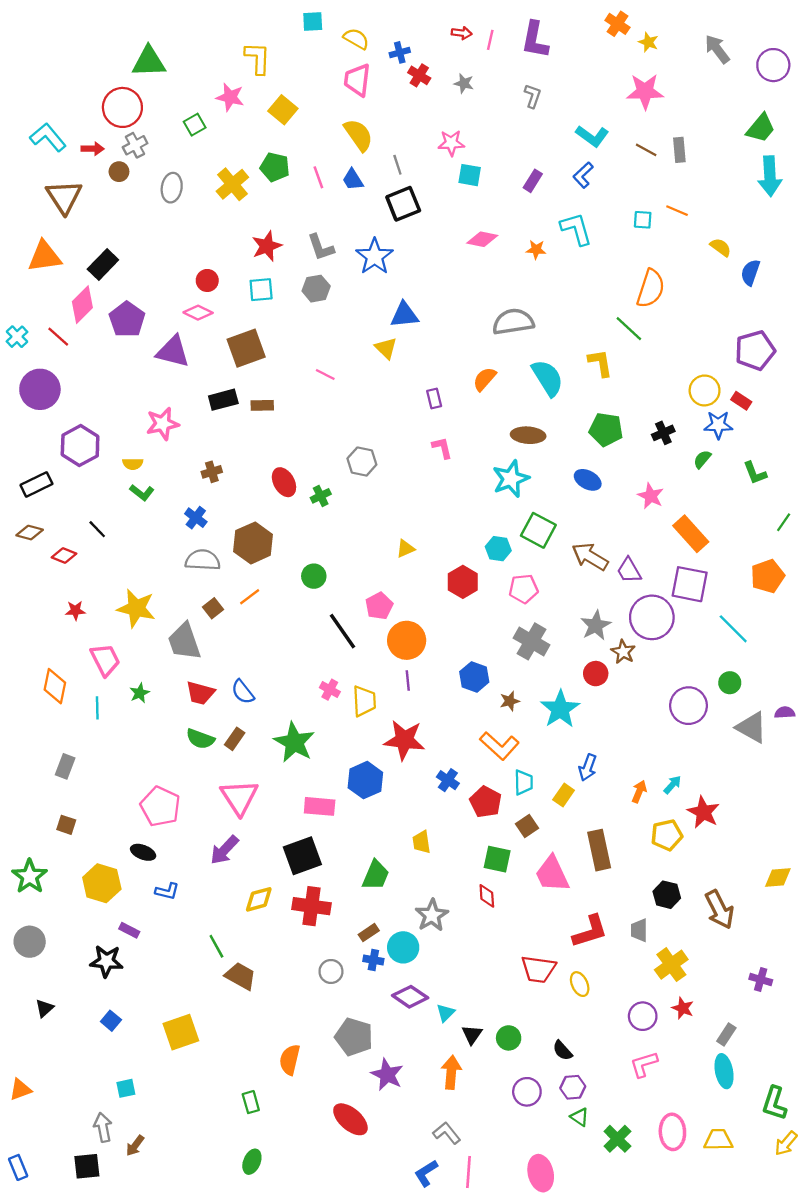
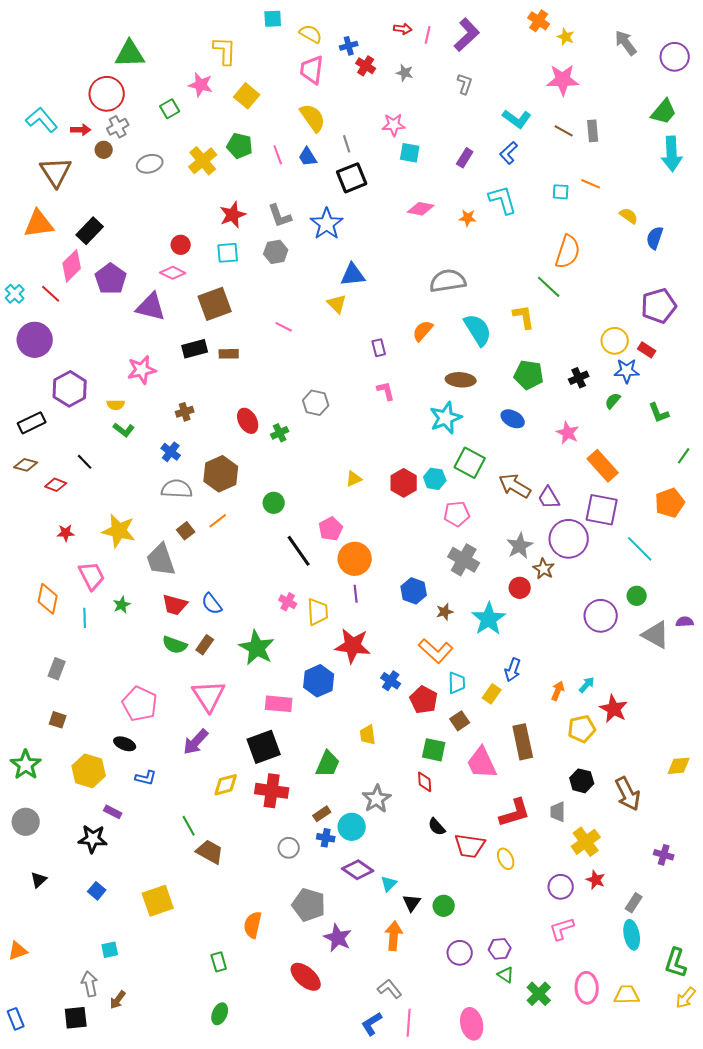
purple L-shape: (535, 40) -> (467, 35), turned -144
gray ellipse: (172, 188) -> (150, 164), turned 65
red hexagon: (463, 582) -> (404, 483), moved
black semicircle: (562, 1051) -> (437, 827), moved

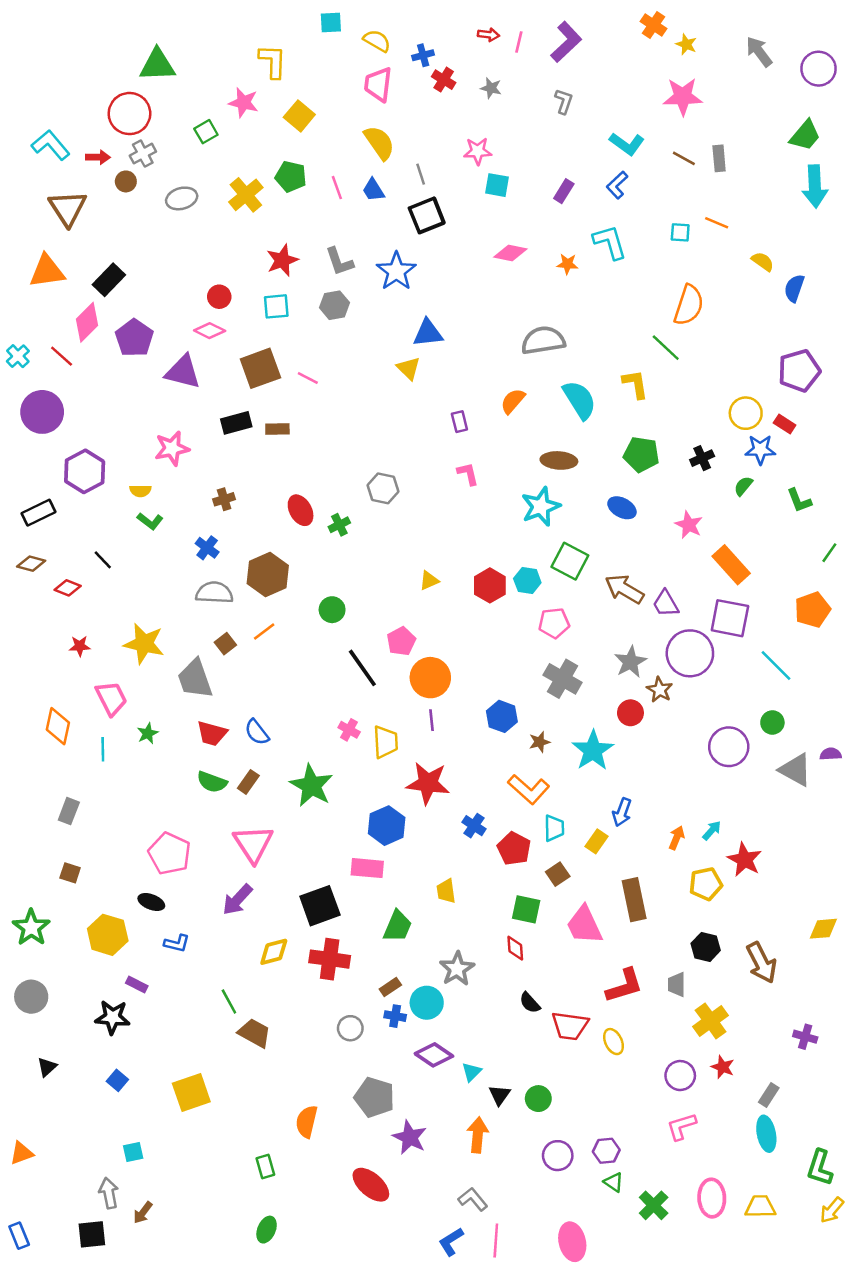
pink line: (284, 327) -> (308, 378), moved
pink rectangle: (279, 704) -> (367, 868), moved

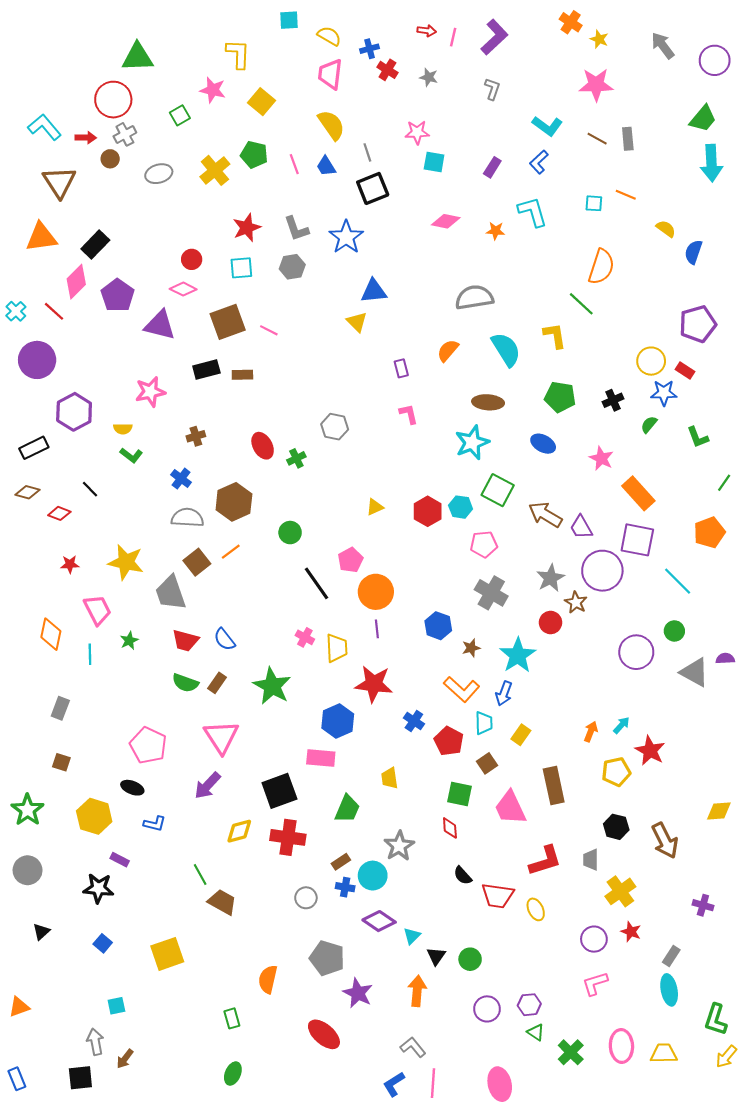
brown square: (225, 644) -> (197, 562), size x1.4
blue arrow: (622, 812) -> (504, 693), moved

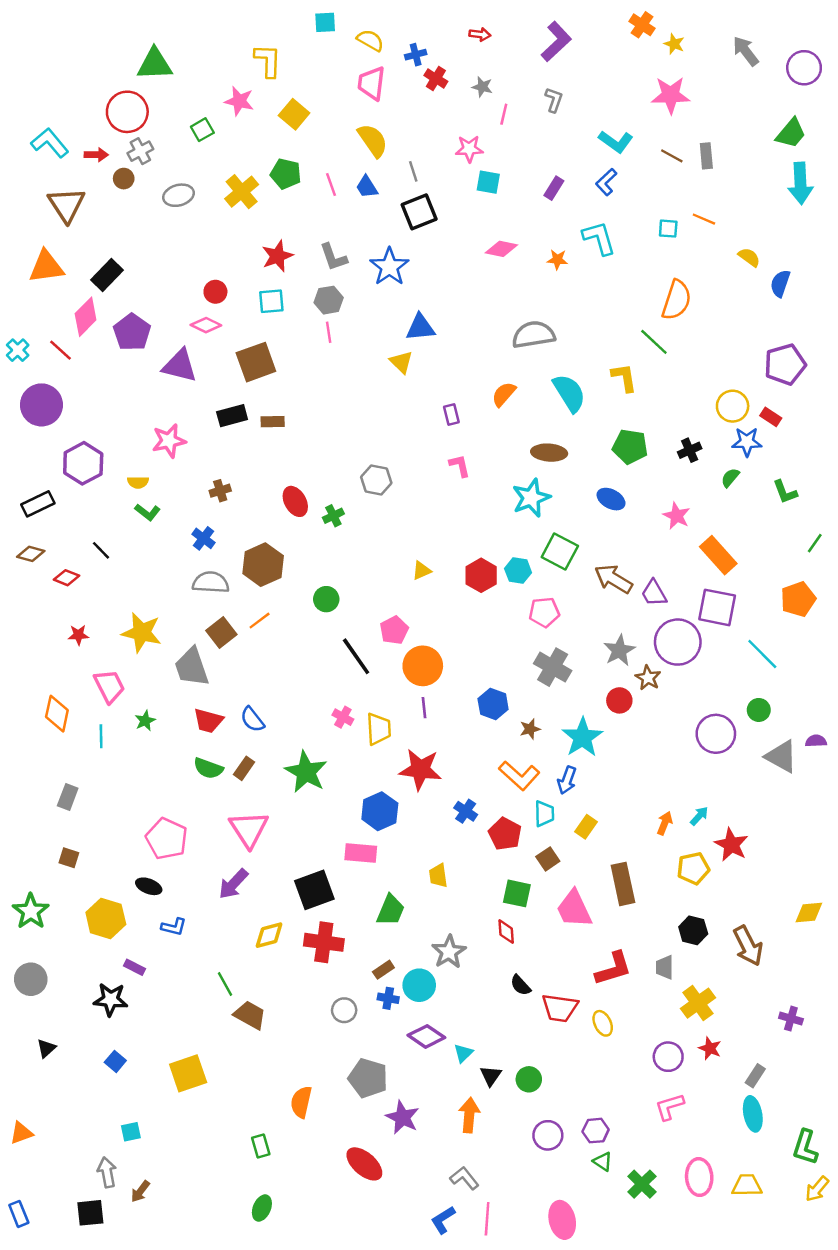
pink line: (453, 37) -> (504, 114), moved
pink line: (269, 330) -> (329, 332), moved, turned 54

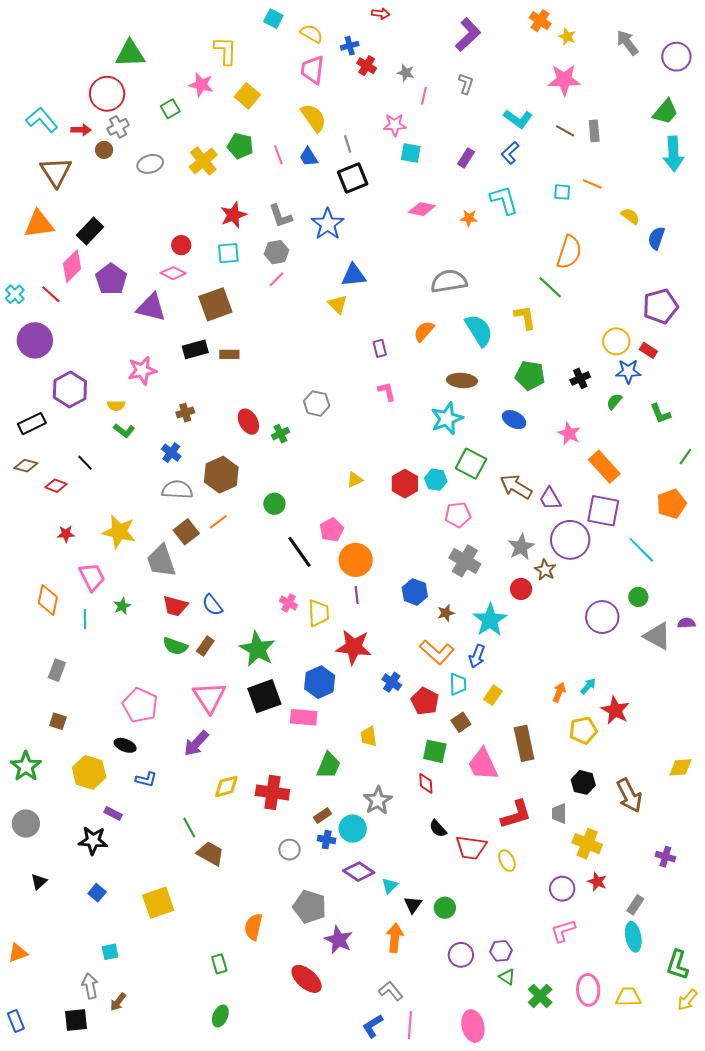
cyan square: (325, 22) -> (273, 19), turned 30
red arrow: (480, 34) -> (381, 14), moved
pink line: (329, 332) -> (276, 279), turned 54
black square: (314, 890) -> (264, 696), moved
yellow cross: (698, 1003) -> (587, 844), turned -32

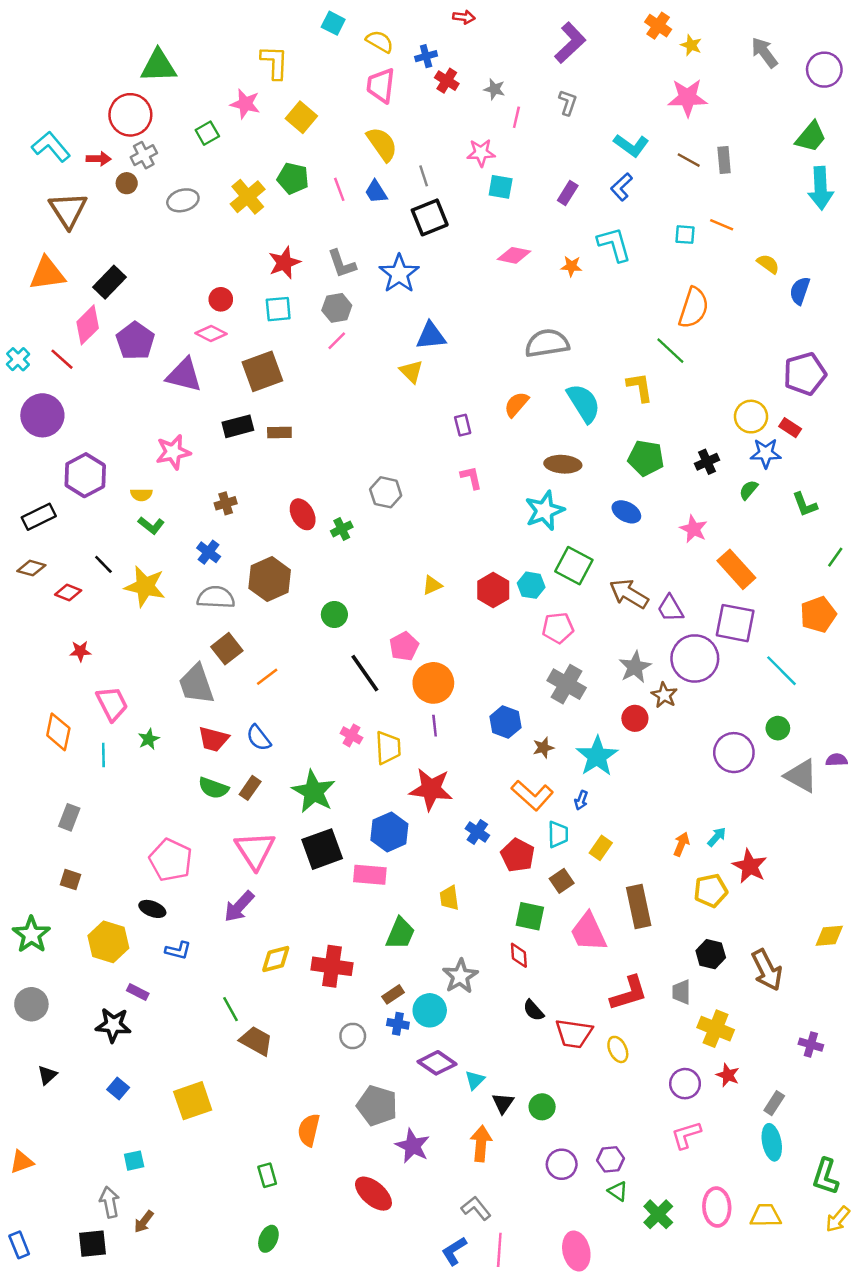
orange line: (218, 522) -> (267, 677), moved
yellow star: (119, 532) -> (145, 586), moved
blue arrow: (477, 656) -> (581, 800), size x0.7

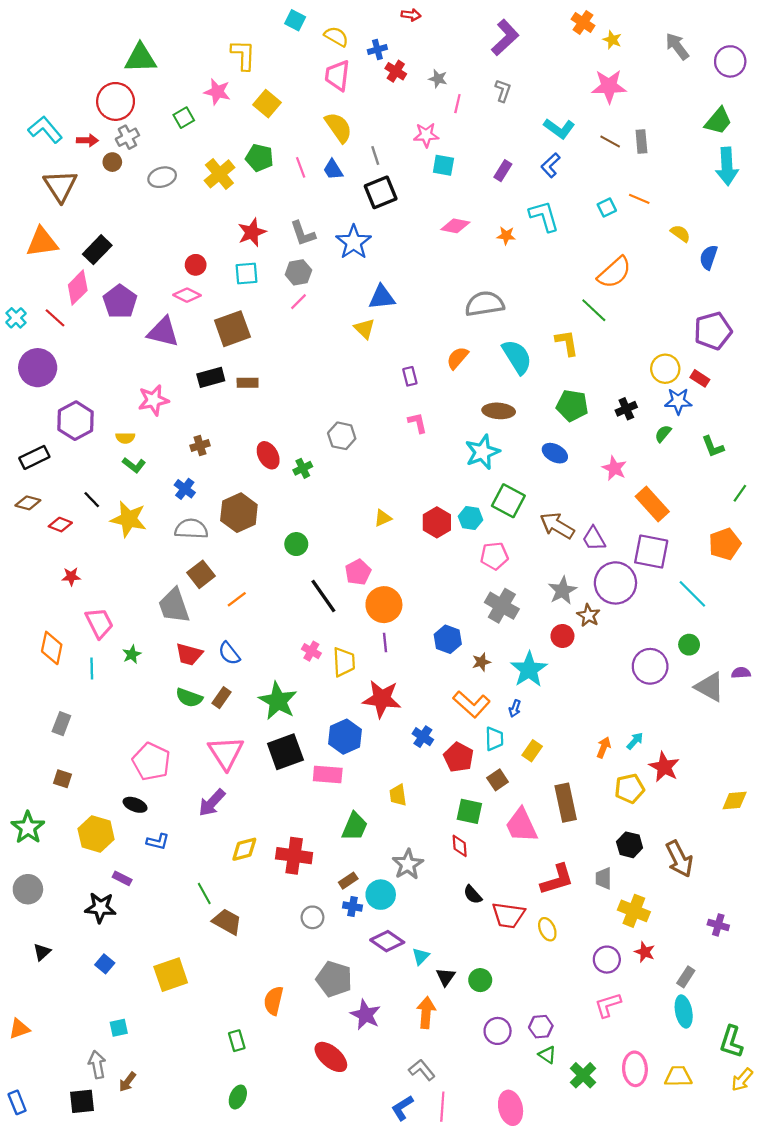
cyan square: (685, 235) -> (607, 207), turned -30
orange semicircle: (694, 308) -> (614, 272), turned 30
yellow diamond: (829, 936) -> (735, 800), moved

